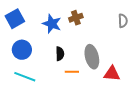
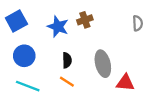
orange line: (72, 72) -> (67, 82), moved, turned 32

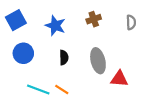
brown cross: (85, 20) -> (94, 19), moved
orange line: (67, 82) -> (62, 90), moved
cyan line: (28, 86) -> (38, 90), moved

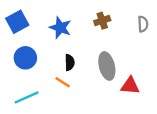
cyan line: (38, 90) -> (27, 97), moved, turned -45
orange line: (62, 90) -> (63, 82), moved

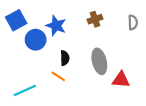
blue circle: (25, 58) -> (36, 40), moved

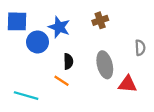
blue square: (16, 20) -> (17, 21), turned 30
gray semicircle: (133, 22) -> (140, 48), moved
cyan line: (25, 91) -> (26, 96), turned 40

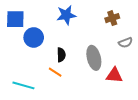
brown cross: (100, 20) -> (112, 18), moved
blue star: (59, 27) -> (66, 15), moved, turned -30
gray semicircle: (140, 48) -> (125, 43), turned 72

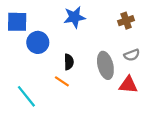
gray semicircle: (125, 43) -> (132, 55), moved
cyan line: (23, 85) -> (26, 96), turned 35

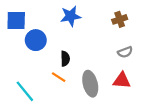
gray ellipse: (105, 65) -> (90, 84), moved

